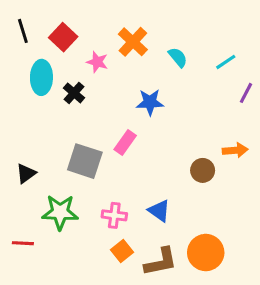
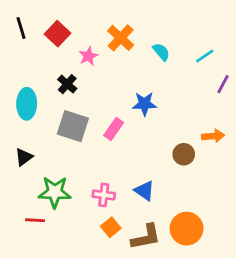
pink star: (97, 62) -> (88, 56), turned 30
cyan ellipse: (41, 77) -> (27, 104), moved
blue star: (150, 102) -> (144, 104), moved
gray square: (85, 161) -> (73, 126), moved
red line: (23, 243) -> (35, 220), moved

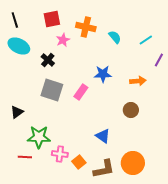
red square: (57, 34) -> (52, 19), moved, turned 36
orange cross: (121, 38) -> (86, 27), turned -30
cyan ellipse: (27, 104) -> (19, 46), moved, turned -65
orange arrow: (213, 136) -> (138, 81), moved
pink cross: (104, 195) -> (60, 154), moved

